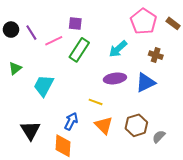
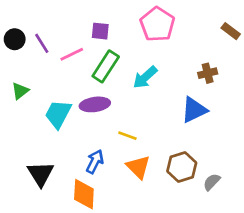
pink pentagon: (143, 21) -> (157, 24), moved
cyan arrow: (118, 49) -> (145, 77), moved
brown cross: (156, 55) -> (208, 73), turned -32
purple ellipse: (115, 78) -> (95, 104), moved

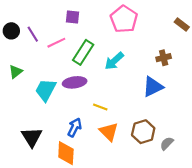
purple square: (100, 31) -> (72, 17), moved

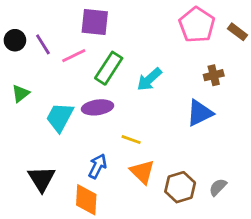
purple square: (72, 17) -> (95, 22), size x1.5
pink pentagon: (124, 19) -> (197, 25), moved
brown hexagon: (143, 132) -> (180, 187), moved

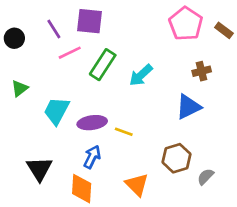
purple line: (43, 44) -> (54, 29), moved
purple ellipse: (98, 107) -> (92, 123), moved
orange triangle: (142, 172) -> (137, 185), moved
brown hexagon: (180, 187) -> (177, 158), moved

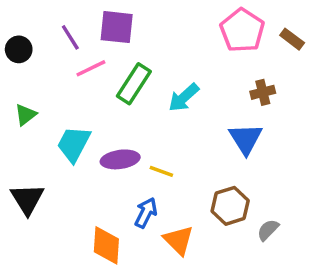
blue triangle: (188, 107) -> (246, 139), turned -36
blue arrow: (92, 157) -> (146, 213), moved
black triangle: (39, 169) -> (27, 199), moved

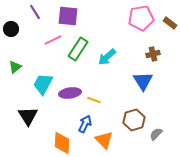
pink pentagon: (242, 30) -> (141, 18), turned 30
purple line: (70, 37) -> (35, 12), moved
black triangle: (27, 199) -> (28, 116), moved

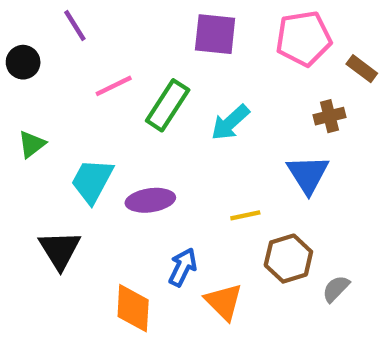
purple square: (68, 16) -> (215, 34), moved
brown rectangle: (170, 23) -> (362, 69), moved
yellow line: (94, 100) -> (245, 215), moved, turned -32

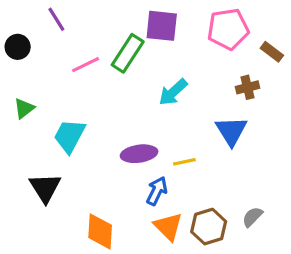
green rectangle: (168, 105) -> (128, 53), moved
purple ellipse: (150, 200) -> (139, 154), moved
brown hexagon: (288, 259) -> (209, 227), moved
blue arrow: (183, 267) -> (157, 191), moved

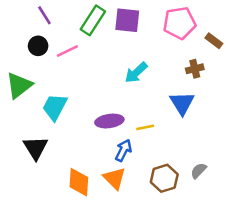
black circle: (18, 47) -> (38, 46), moved
green rectangle: (128, 53) -> (93, 20), moved
green triangle: (24, 108) -> (19, 85), size x1.6
orange triangle: (168, 227) -> (114, 178), moved

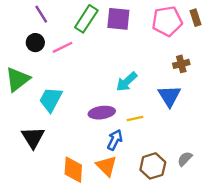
brown rectangle: (214, 41) -> (195, 18), moved, turned 35
cyan arrow: (136, 73) -> (127, 82), moved

